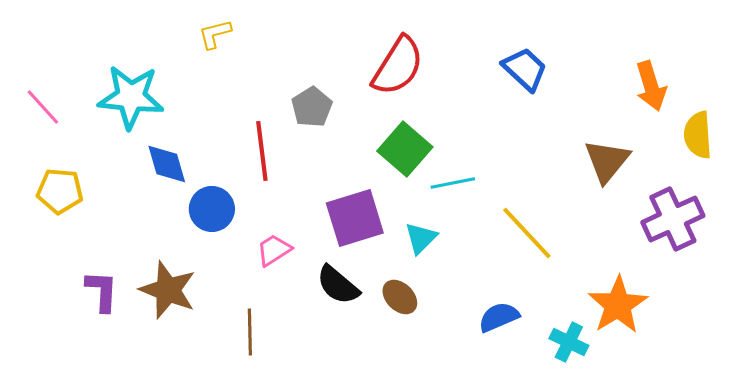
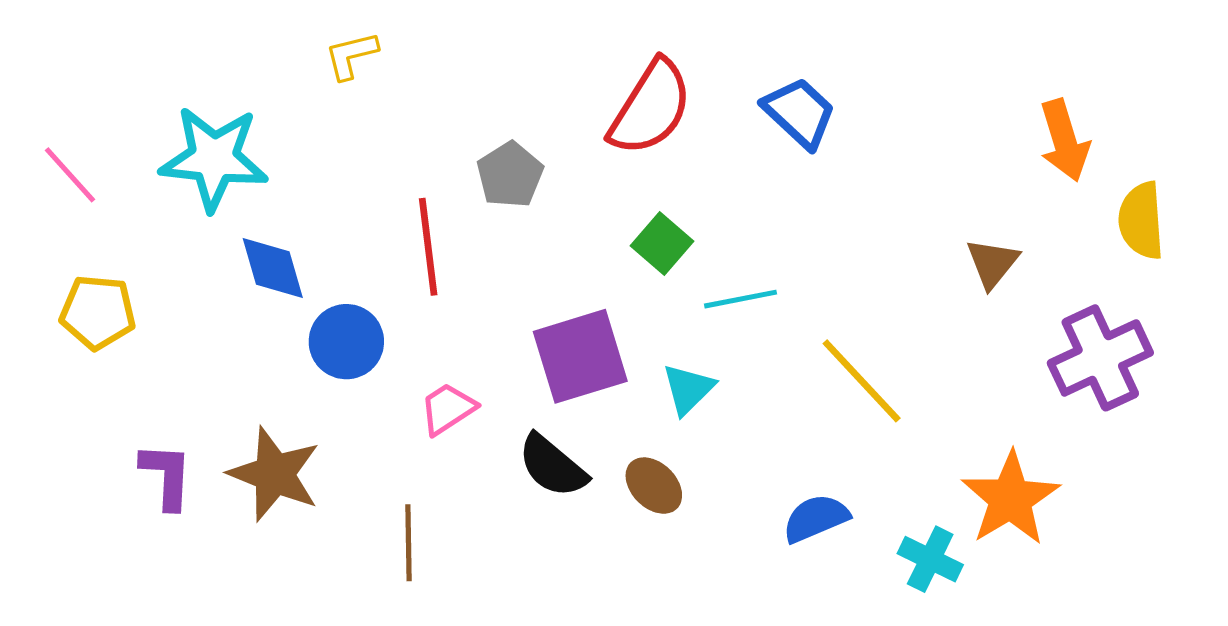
blue trapezoid: (525, 69) -> (799, 113), moved
green square: (405, 149) -> (662, 243), size x0.7
brown triangle: (607, 161) -> (992, 263), size x0.7

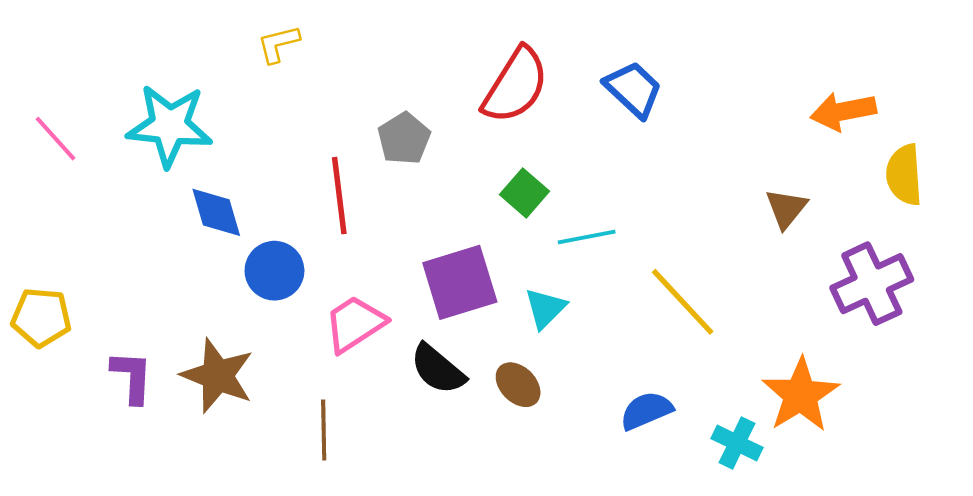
orange arrow: (1064, 140) -> (843, 111), turned 96
yellow pentagon: (98, 312) -> (41, 317), moved
pink trapezoid: (448, 409) -> (355, 324), size x1.4

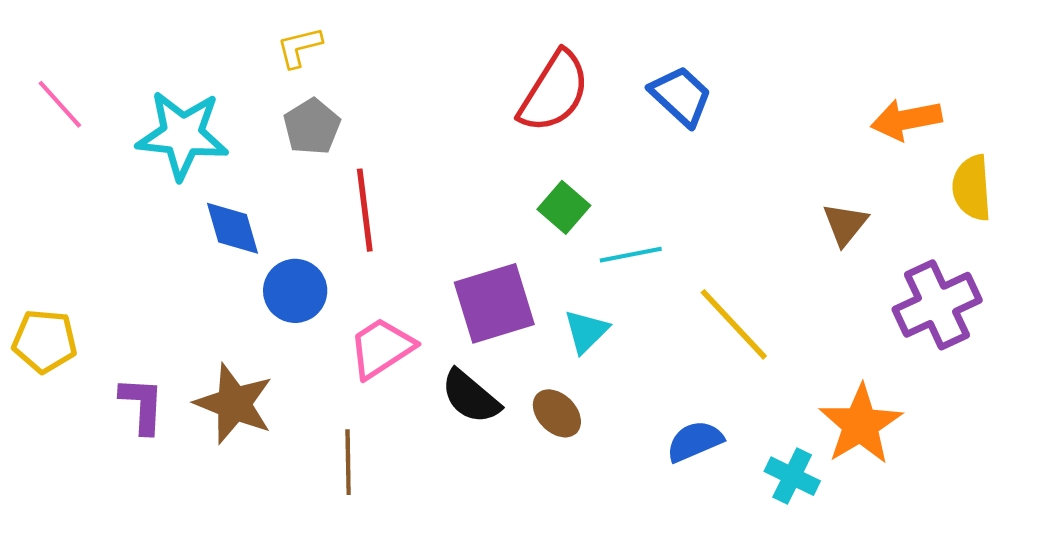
pink line: (56, 139) -> (60, 104), moved
gray pentagon: (404, 139) -> (312, 127), moved

